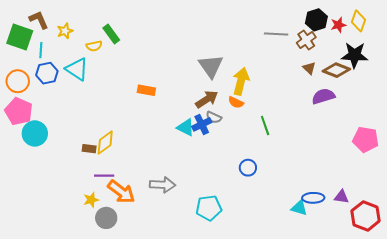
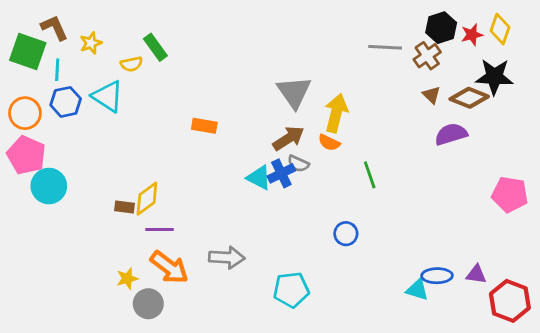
purple line: (104, 176) -> (159, 229), moved

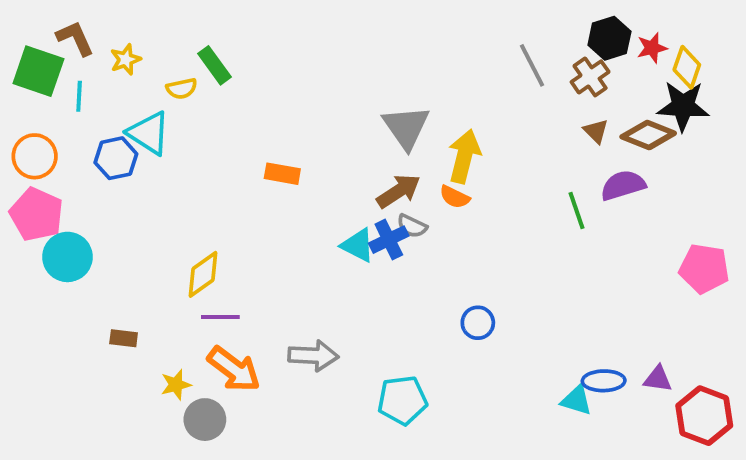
yellow diamond: (500, 29) -> (687, 67), moved
gray line: (385, 47) -> (532, 65), turned 60
blue hexagon: (66, 102) -> (116, 158), moved
green line: (370, 175) -> (577, 210), moved
brown rectangle: (124, 207) -> (124, 338), moved

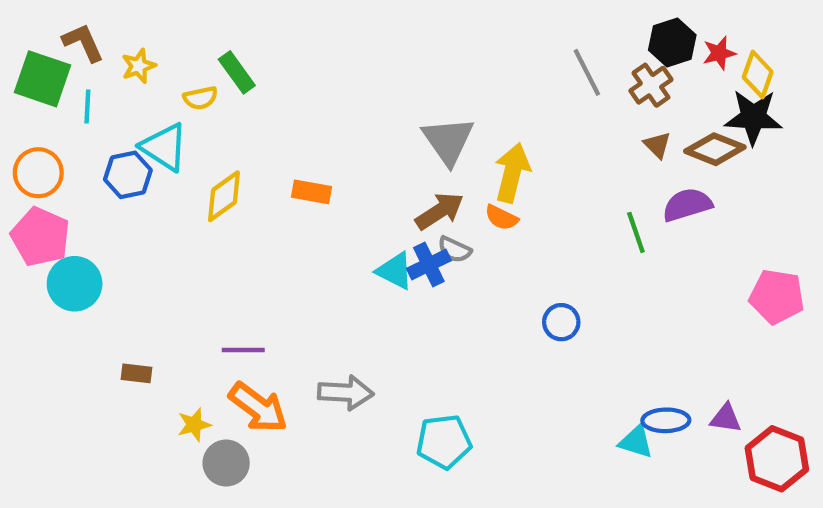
yellow diamond: (203, 274) -> (224, 196), moved
blue circle: (478, 323) -> (561, 322), moved

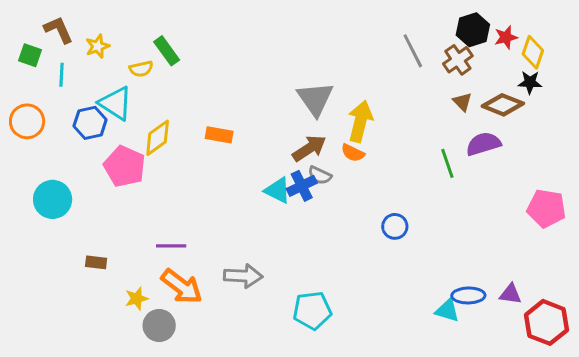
green square: (43, 79) -> (30, 55), size x0.6
black star: (753, 117) -> (530, 82), size x0.6
pink pentagon: (40, 237) -> (125, 166), moved

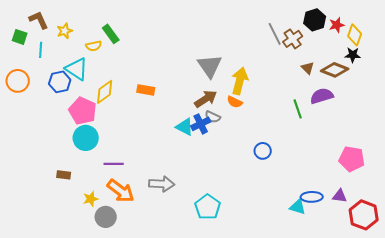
brown cross: (458, 60) -> (293, 39), moved
cyan circle: (53, 199) -> (86, 138), moved
pink pentagon: (546, 208) -> (352, 159), moved
cyan pentagon: (312, 310) -> (208, 207), turned -30

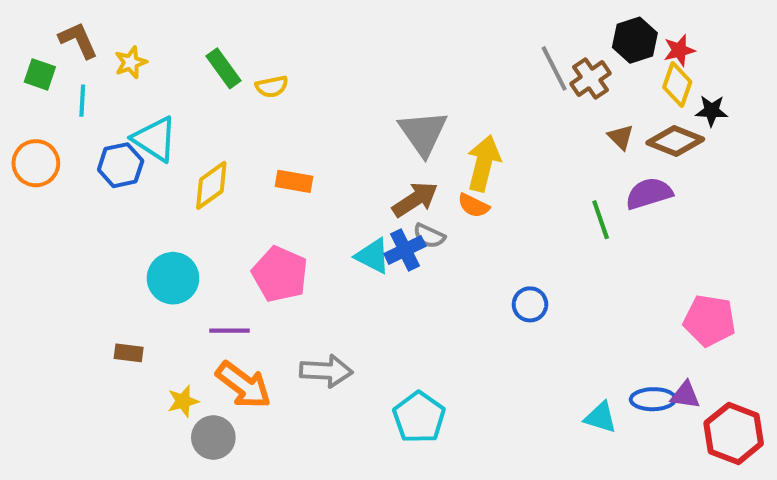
yellow diamond: (355, 35) -> (677, 85), moved
yellow semicircle: (94, 46) -> (272, 87), moved
pink pentagon: (83, 111) -> (280, 274), moved
blue ellipse: (312, 197) -> (653, 399), moved

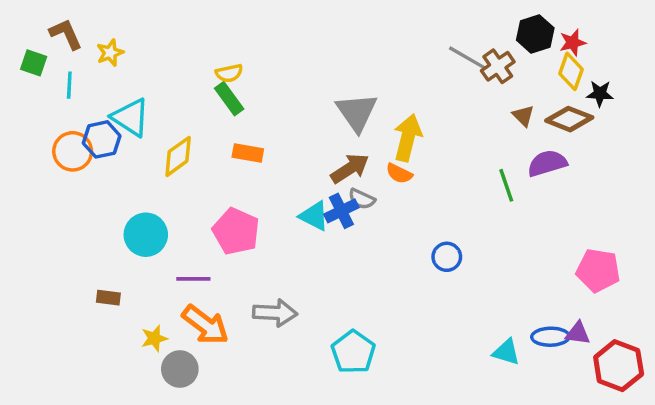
green rectangle: (223, 68) -> (229, 99), moved
gray line: (554, 68) -> (467, 58), turned -33
orange circle: (36, 163) -> (73, 151), moved

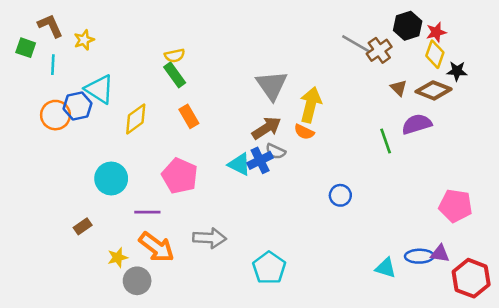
orange rectangle: (248, 153) -> (189, 116), turned 50
brown rectangle: (108, 298) -> (83, 226), turned -42

